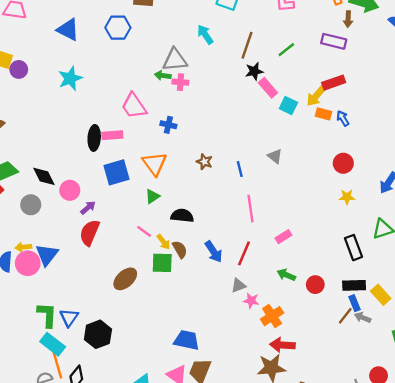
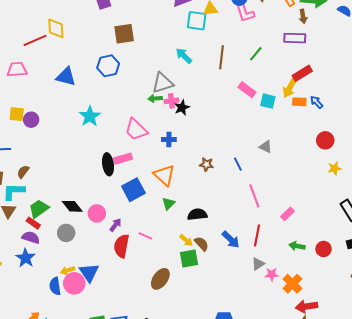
black star: (254, 71) -> (182, 108), moved
cyan star: (70, 78) -> (90, 116), moved
pink line: (144, 231) -> (145, 236), moved

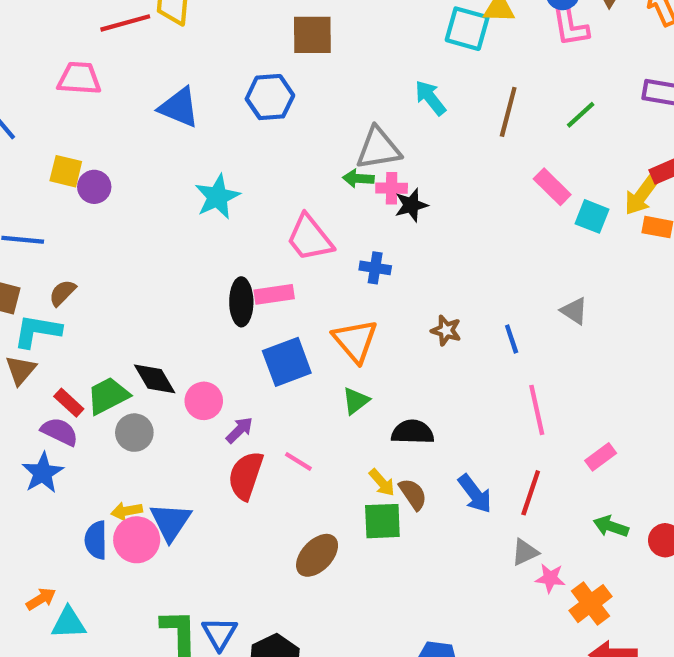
green trapezoid: (39, 209) -> (108, 396), moved

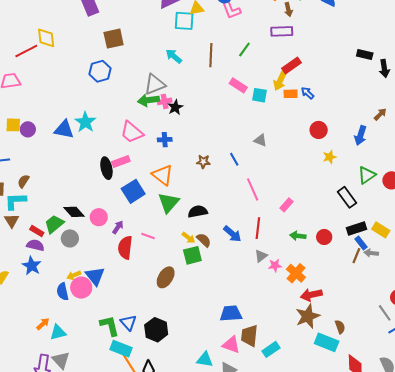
blue triangle: (179, 107) -> (64, 129), moved
green arrow: (358, 178) -> (148, 100), size x1.5
green triangle: (356, 401) -> (169, 203), size x1.6

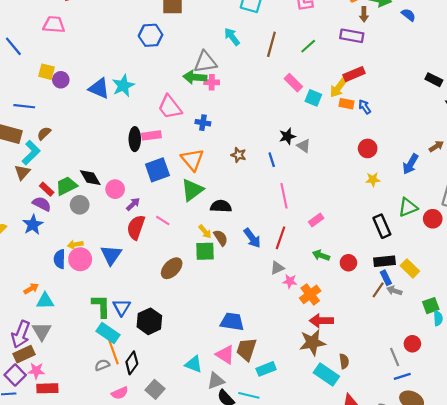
black star: (175, 107) -> (287, 136), moved
cyan L-shape: (16, 201) -> (31, 153), turned 125
blue triangle: (95, 276) -> (111, 255), moved

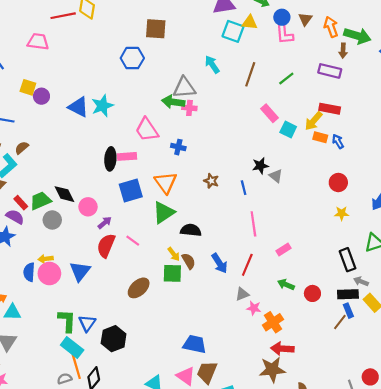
red rectangle: (354, 74) -> (330, 109), turned 30
gray arrow: (394, 291) -> (361, 281), moved

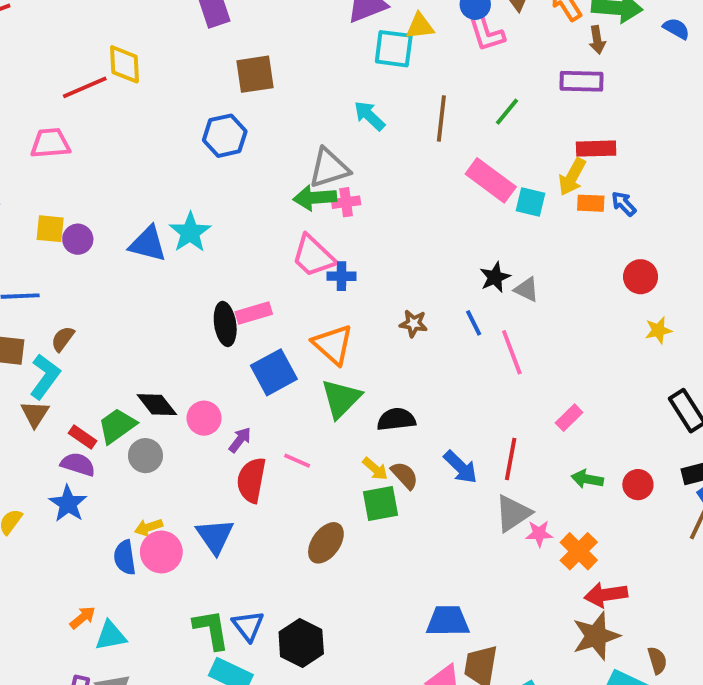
pink rectangle: (269, 113) -> (491, 180), size x1.4
pink trapezoid: (147, 130) -> (313, 256), moved
pink line: (253, 224) -> (512, 352), moved
gray triangle: (242, 294) -> (513, 513), size x1.5

